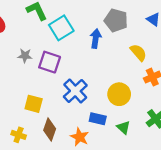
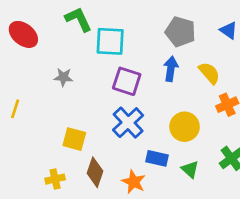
cyan square: (61, 28) -> (110, 41), turned 35
blue arrow: (96, 39) -> (171, 69), moved
purple square: (50, 62) -> (127, 81), moved
yellow cross: (19, 135) -> (55, 179), turned -32

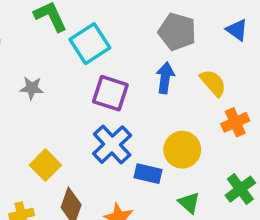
cyan square: (110, 41) -> (90, 44), turned -36
yellow square: (74, 139) -> (45, 165), turned 30
blue rectangle: (157, 158) -> (148, 174), moved

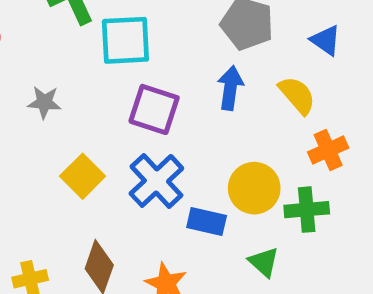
blue triangle: (237, 30) -> (326, 40), moved
cyan square: (90, 44) -> (125, 40), turned 30
yellow square: (45, 165) -> (83, 176), moved
green cross: (240, 189) -> (307, 210), moved, turned 32

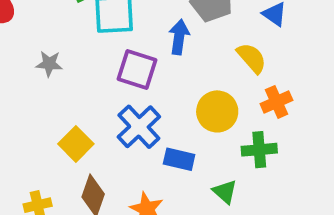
blue arrow: (230, 88) -> (179, 37), moved
yellow square: (83, 176) -> (76, 144), moved
yellow circle: (254, 188) -> (217, 111), moved

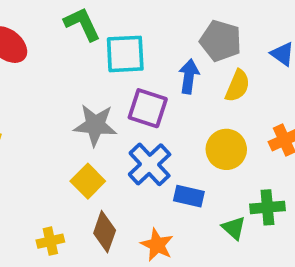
yellow semicircle: (252, 58) -> (238, 86), moved, turned 64
gray star: (49, 64) -> (95, 125), moved, size x1.6
green cross: (259, 150) -> (267, 207), moved

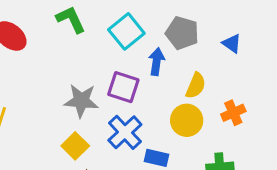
cyan square: (125, 54) -> (126, 31), moved, turned -36
yellow semicircle: (238, 86) -> (196, 86), moved

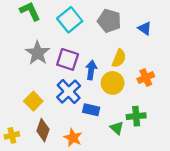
blue arrow: (157, 62) -> (91, 70), moved
gray star: (81, 101) -> (38, 53), moved, turned 30

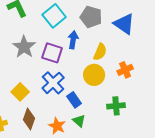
blue triangle: (145, 28) -> (124, 24), size x1.6
blue arrow: (91, 70) -> (73, 40), moved
blue rectangle: (91, 110) -> (74, 100), turned 42
green triangle: (117, 128) -> (79, 121), moved

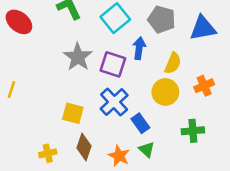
blue triangle: (124, 24) -> (203, 28), turned -45
yellow square: (20, 92) -> (73, 113), turned -30

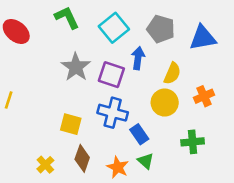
blue cross: (114, 102) -> (113, 113), turned -32
yellow cross: (48, 153) -> (45, 165), turned -30

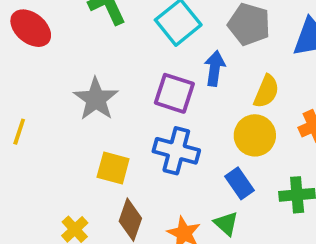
gray star: (76, 67) -> (96, 99), moved
blue rectangle: (139, 134) -> (240, 183), moved

